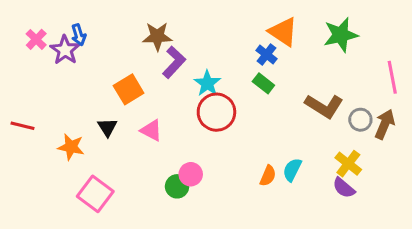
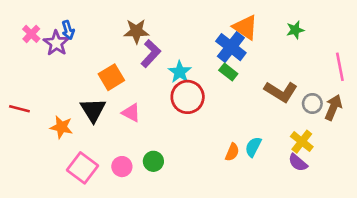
green star: (341, 35) -> (295, 30), size x0.6
blue cross: (266, 55) -> (231, 47), size x1.6
black triangle: (107, 127) -> (93, 110), size x1.5
pink circle: (191, 174) -> (122, 167), moved

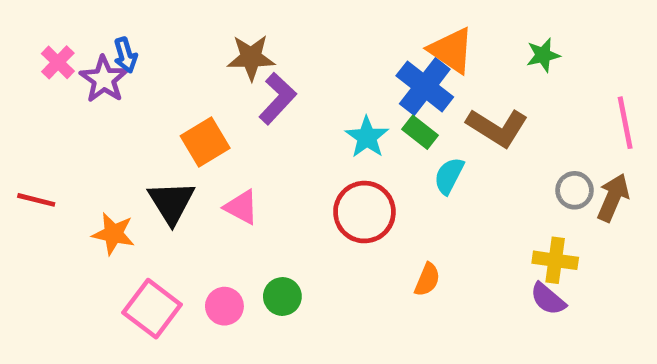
cyan star: (180, 72) -> (367, 137), moved
brown L-shape: (281, 92) -> (497, 128), moved
red circle: (188, 97) -> (364, 212), moved
yellow cross: (302, 142) -> (555, 260), turned -30
cyan semicircle: (253, 147) -> (449, 176), moved

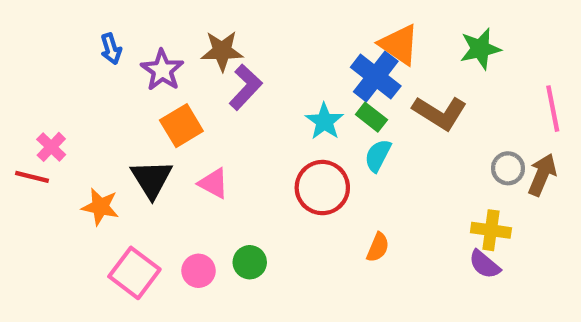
green star: (543, 55) -> (480, 49), size x1.4
pink cross: (58, 62) -> (51, 147), moved
purple star: (104, 79) -> (162, 70), moved
cyan semicircle: (449, 176) -> (378, 156), moved

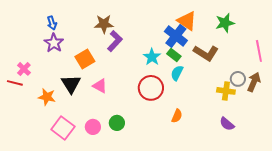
purple star: (162, 70) -> (54, 43), moved
yellow cross: (491, 230) -> (226, 91), moved

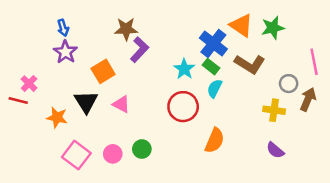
orange triangle: (187, 21) -> (241, 25), moved
gray circle: (238, 79) -> (289, 84), moved
orange semicircle: (177, 116) -> (215, 141), size x1.5

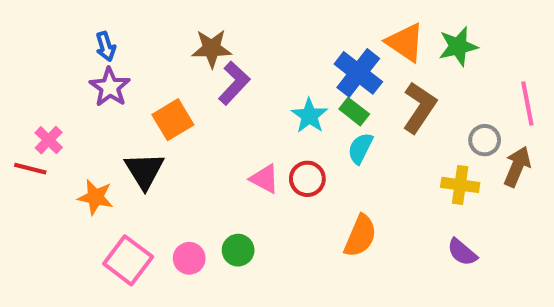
brown L-shape: (250, 64) -> (419, 108), turned -88
pink triangle: (121, 104) -> (265, 179), moved
red circle: (183, 107) -> (307, 179), size x0.7

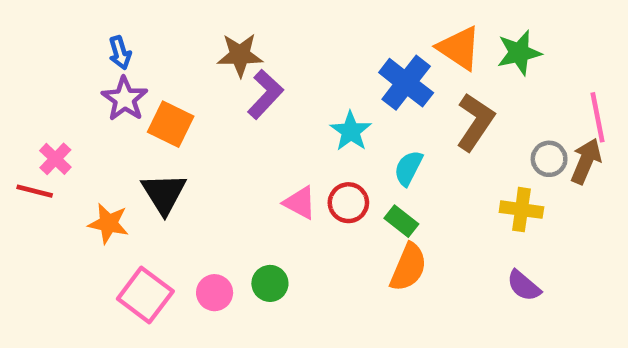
green rectangle: (354, 112) -> (401, 221), moved
orange square: (173, 120) -> (171, 124), moved, turned -33
brown arrow: (517, 167) -> (586, 161), moved

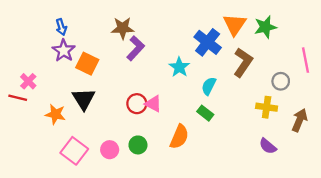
orange triangle: (459, 48) -> (235, 25), turned 30
brown arrow: (586, 161) -> (300, 120), moved
red circle: (348, 203) -> (137, 104), moved
orange semicircle: (408, 267) -> (179, 137), moved

